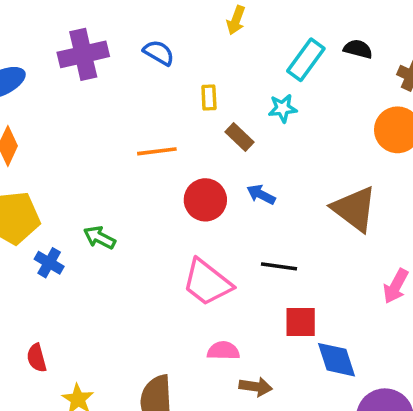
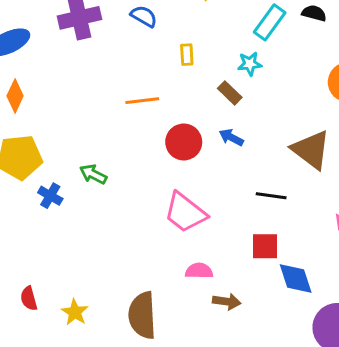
brown rectangle: (239, 137) -> (230, 93), moved
black line: (279, 266) -> (271, 196), moved
red semicircle: (37, 358) -> (29, 298), moved

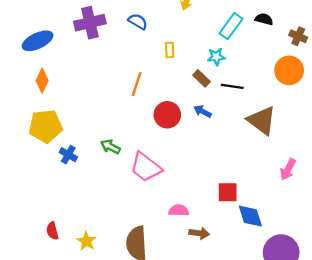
orange line: (142, 101) -> (137, 84), turned -65
green arrow: (93, 174) -> (110, 147), moved
black line: (271, 196) -> (232, 86), moved
pink trapezoid: (185, 213) -> (146, 167), moved

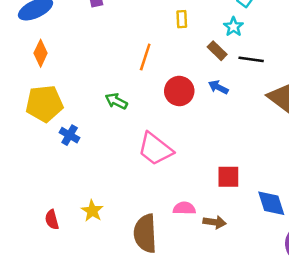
cyan star: (216, 57) -> (233, 27), turned -30
green arrow: (110, 147) -> (116, 101), moved
red square: (228, 192) -> (228, 177), moved
pink semicircle: (179, 210) -> (184, 208), moved
yellow star: (86, 241) -> (92, 211), moved

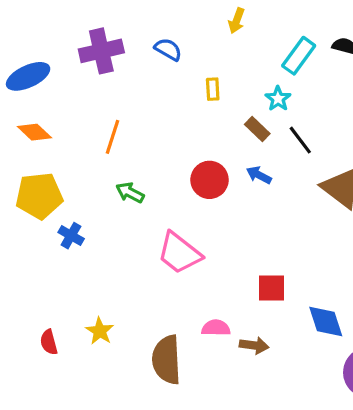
orange diamond: (41, 53) -> (34, 132), turned -72
orange line: (145, 57) -> (112, 137), moved
black line: (251, 59) -> (300, 140), turned 45

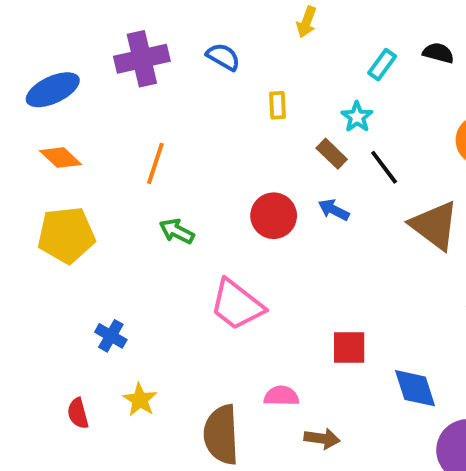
cyan rectangle: (299, 56) -> (382, 65), size x0.7
blue cross: (71, 236) -> (111, 336), moved
brown arrow: (254, 345) -> (322, 439), moved

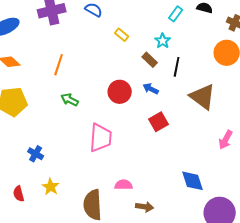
yellow rectangle: (277, 105) -> (122, 35), turned -48
black line: (384, 167) -> (177, 67), turned 48
pink trapezoid: (237, 305) -> (101, 138), turned -124
red square: (349, 347) -> (159, 122), moved, turned -30

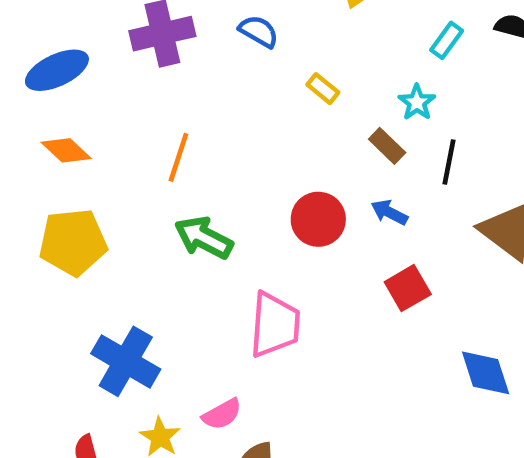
green arrow: (70, 100) -> (204, 238), size x1.4
blue cross: (36, 154) -> (126, 361), size x1.8
blue diamond: (193, 181) -> (486, 373), moved
pink semicircle: (124, 185) -> (222, 414), moved, turned 150

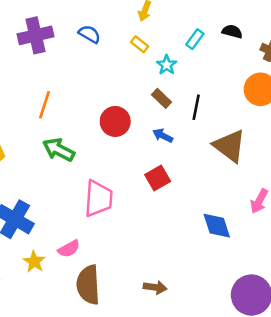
yellow rectangle: (323, 89) -> (140, 44), moved
cyan star: (417, 102) -> (167, 65), moved
red circle: (318, 219) -> (115, 121), moved
red square: (408, 288) -> (158, 178), moved

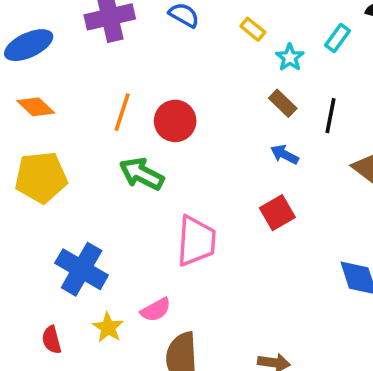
cyan rectangle: (195, 39) -> (337, 38), moved
red circle: (115, 121) -> (175, 121), moved

